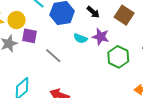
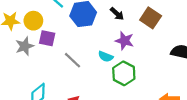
cyan semicircle: (80, 38) -> (106, 56), moved
green hexagon: (118, 57) -> (124, 73), moved

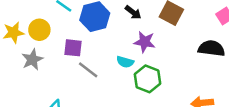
purple square: (47, 38) -> (73, 48), moved

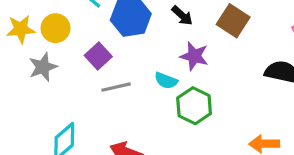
purple square: (73, 48) -> (98, 56), turned 36
gray line: (88, 70) -> (116, 87), turned -55

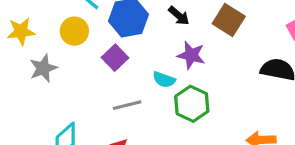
yellow circle: (56, 28) -> (74, 31), moved
purple square: (98, 56) -> (115, 58), moved
gray line: (116, 87) -> (127, 105), moved

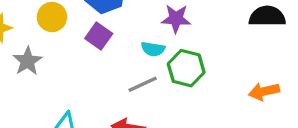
gray line: (127, 105) -> (143, 84), moved

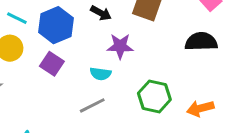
green hexagon: (186, 68) -> (154, 96), moved

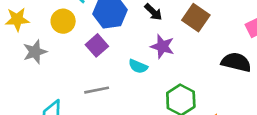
gray line: (92, 105) -> (97, 90), moved

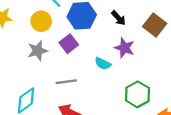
gray star: (35, 52) -> (38, 51), moved

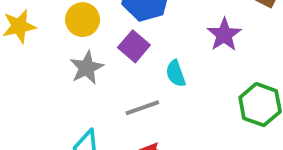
purple star: (125, 48) -> (224, 35), turned 30
cyan semicircle: (103, 64) -> (176, 73), moved, turned 56

